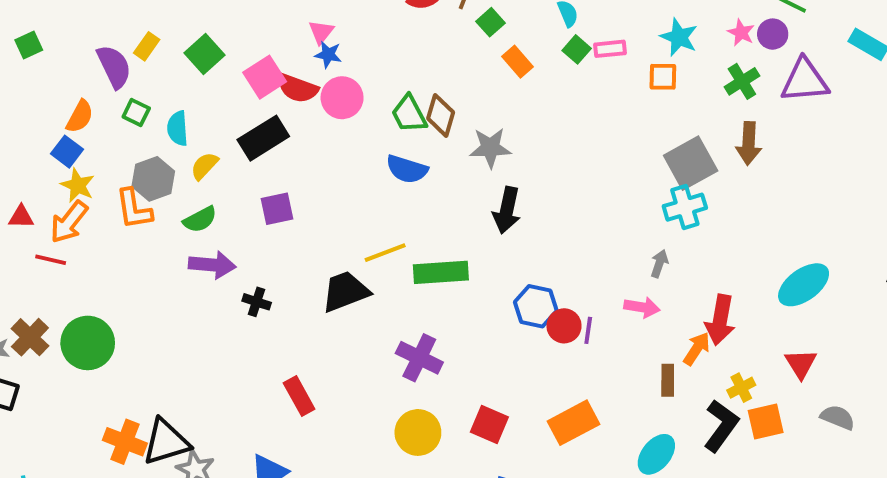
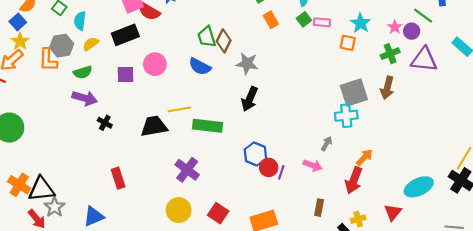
pink circle: (342, 98) -> (155, 64), moved
cyan ellipse: (804, 285) -> (419, 187), moved
orange arrow: (697, 349) -> (364, 157), moved

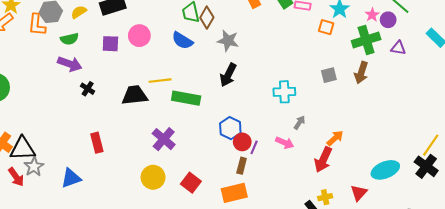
green cross: (390, 54) -> (366, 40), size x1.5
purple triangle: (424, 60) -> (398, 48), size x0.6
gray square: (354, 92) -> (329, 75), size x0.6
cyan cross: (346, 116) -> (284, 92), moved
brown rectangle: (319, 208) -> (242, 166), moved

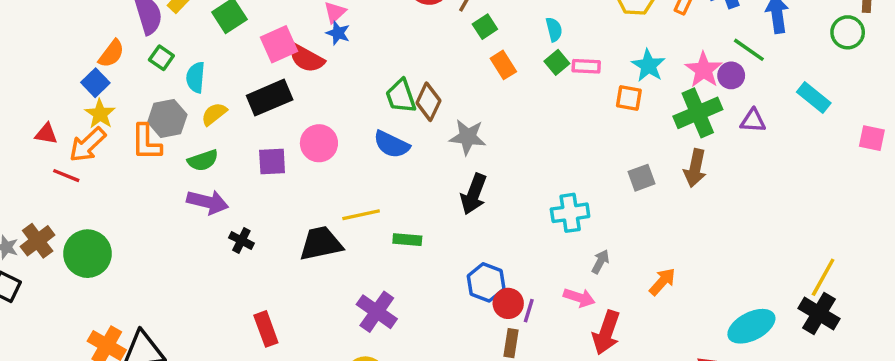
pink star: (372, 15) -> (704, 70), size x1.5
green rectangle: (186, 98) -> (407, 240), size x0.6
red arrow: (323, 160) -> (606, 333), moved

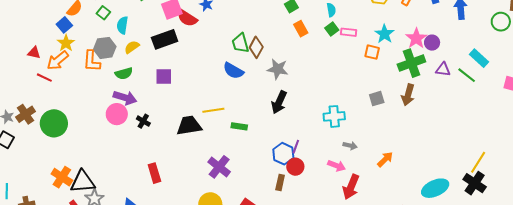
green line: (749, 50) -> (467, 75), moved
pink circle: (319, 143) -> (117, 114), moved
gray arrow: (600, 262) -> (350, 146), turned 72
purple line: (529, 311) -> (296, 147), moved
brown rectangle: (511, 343) -> (280, 183), moved

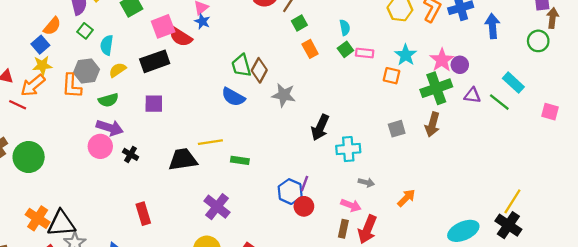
yellow star: (66, 43) -> (42, 65), turned 30
black arrow: (279, 102) -> (320, 127), moved
brown rectangle: (280, 183) -> (343, 229), moved

